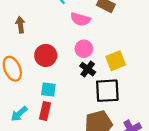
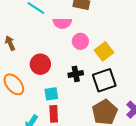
pink circle: (84, 49) -> (80, 41), moved
black cross: (88, 69) -> (76, 74), moved, turned -32

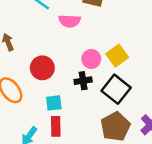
pink circle: (80, 41) -> (91, 59), moved
black square: (104, 80) -> (116, 89), turned -35

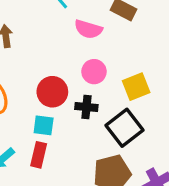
pink circle: (91, 59) -> (94, 72), moved
red circle: (42, 68) -> (52, 92), moved

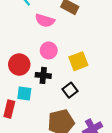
cyan square: (44, 125) -> (24, 94), moved
black square: (124, 128) -> (70, 90), size x0.6

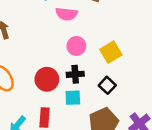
red circle: (19, 65) -> (47, 79), moved
cyan square: (24, 94) -> (73, 98), moved

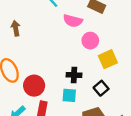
pink circle: (76, 46) -> (90, 41), moved
red circle: (47, 79) -> (34, 86), moved

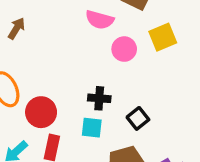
brown arrow: (16, 28) -> (17, 28), turned 40
yellow square: (108, 59) -> (163, 37), moved

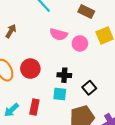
pink semicircle: (100, 20) -> (59, 34), moved
red circle: (41, 112) -> (30, 69), moved

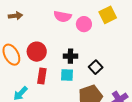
brown arrow: (11, 31) -> (15, 16), turned 56
red rectangle: (34, 107) -> (42, 76), moved

